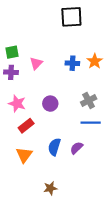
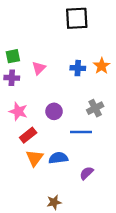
blue line: (91, 123) -> (81, 132), moved
blue semicircle: (54, 147) -> (58, 158), turned 66
purple semicircle: (76, 148) -> (86, 173), moved
orange triangle: (24, 155) -> (35, 158), moved

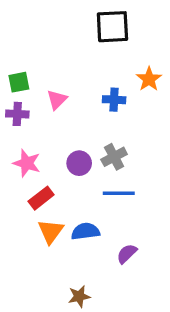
orange star: (102, 66) -> (149, 79), moved
gray cross: (95, 108) -> (114, 157), moved

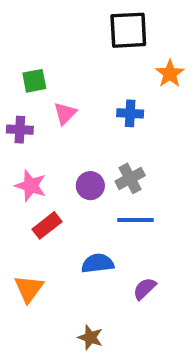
orange star: (149, 79) -> (170, 74), moved
green square: (19, 82) -> (34, 81), moved
orange triangle: (51, 231) -> (29, 289), moved
brown star: (79, 296) -> (90, 337), turned 30

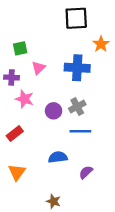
blue cross: (130, 113) -> (77, 68), size x1.6
pink star: (31, 186) -> (24, 99), moved
red rectangle: (47, 225) -> (15, 133), moved

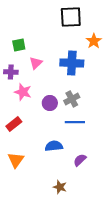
brown star: (54, 201) -> (60, 187), moved

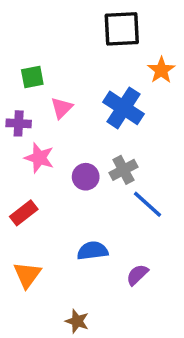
blue cross: (72, 63) -> (123, 108), turned 30
blue line: (75, 122) -> (148, 204), moved, turned 42
brown star: (60, 187) -> (77, 321), moved

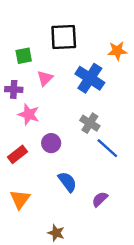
black square: (122, 29) -> (64, 37), moved
orange star: (161, 70) -> (117, 51), turned 30
gray cross: (123, 170) -> (90, 123), turned -30
purple circle: (86, 177) -> (51, 143), moved
blue semicircle: (93, 251) -> (67, 182), turned 60

